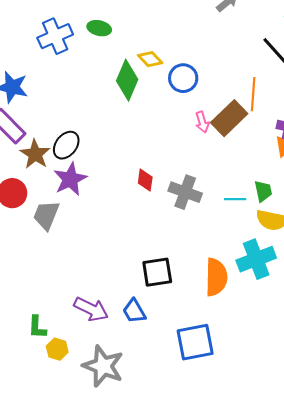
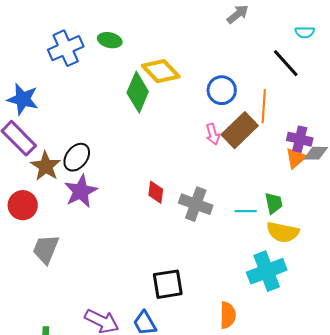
yellow diamond: (150, 59) -> (161, 71), size x1.5
blue circle: (183, 78) -> (222, 90), moved
gray trapezoid: (46, 215) -> (46, 249), moved
orange semicircle: (216, 277) -> (228, 315), moved, size x0.7

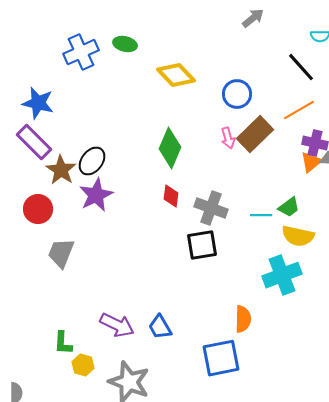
green diamond: (138, 92) -> (170, 148), moved
orange line: (264, 106) -> (299, 110), moved, turned 56
green trapezoid: (274, 203) -> (289, 207), turned 65
black square: (168, 284) -> (202, 245), moved

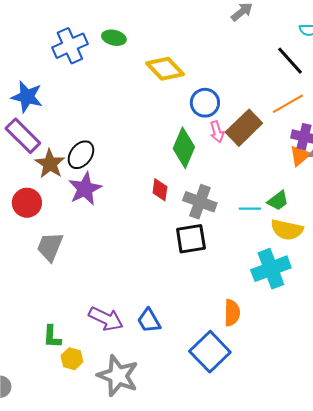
blue circle: (237, 94) -> (205, 103), moved
green diamond: (170, 148) -> (184, 148), moved
blue square: (221, 358) -> (210, 352), turned -33

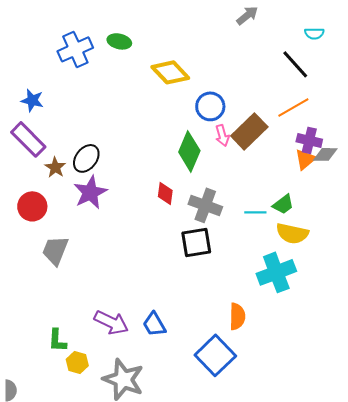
blue star: (27, 97) -> (32, 100), size x0.7
brown star: (50, 164) -> (55, 167), size x0.7

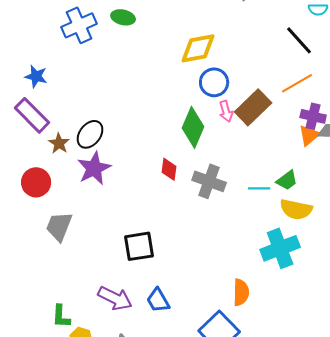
yellow diamond: (170, 72) -> (198, 48), moved, turned -57
black square: (196, 242) -> (139, 246), moved

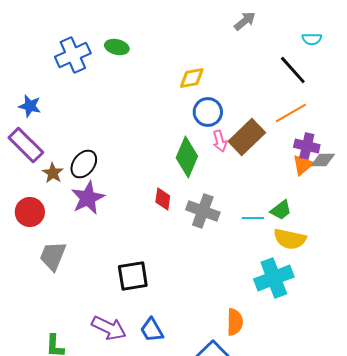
yellow diamond: (198, 48) -> (192, 78), size x0.7

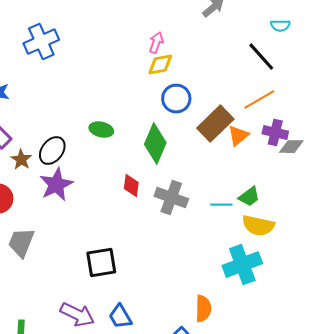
green ellipse: (117, 47) -> (101, 130), moved
pink arrow: (220, 141) -> (156, 43), moved, turned -145
orange triangle: (303, 165) -> (238, 136), moved

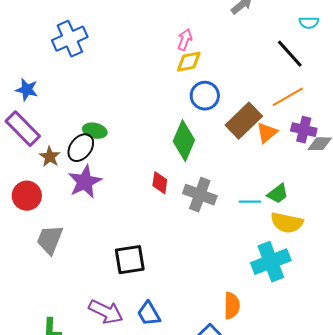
green ellipse: (101, 130) -> (95, 131), moved

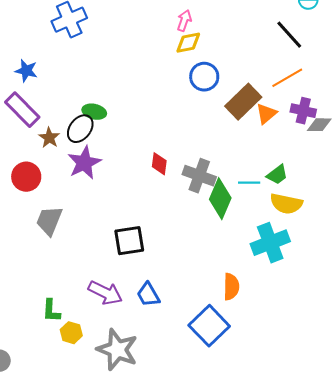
green diamond: (184, 141) -> (220, 199), moved

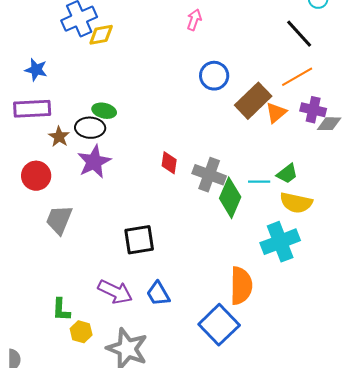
yellow diamond: (188, 43) -> (101, 35), moved
purple rectangle: (22, 110) -> (32, 109), turned -48
black ellipse: (80, 129) -> (90, 128), turned 56
orange semicircle: (231, 287) -> (241, 286), size x1.4

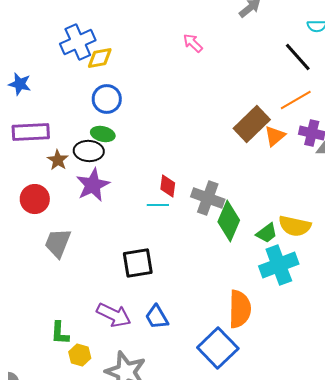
pink arrow: (194, 20) -> (193, 43), turned -65
blue star: (36, 70) -> (20, 84), moved
blue circle: (214, 76) -> (107, 99), moved
green trapezoid: (287, 174) -> (267, 233), moved
cyan line: (259, 182) -> (158, 205), moved

